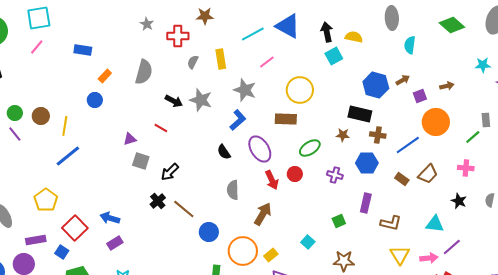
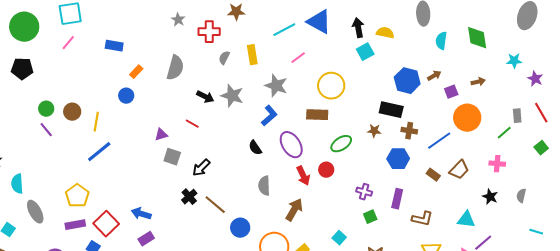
green diamond: (452, 25) -> (477, 38), moved, turned 40
purple cross: (335, 175) -> (364, 192), moved
purple rectangle: (36, 240) -> (75, 225), moved

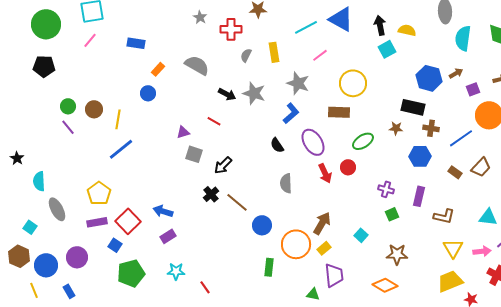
cyan semicircle: (441, 41) -> (463, 38), size x1.4
gray semicircle: (175, 68) -> (197, 65), turned -75
brown arrow: (294, 210) -> (322, 223), moved

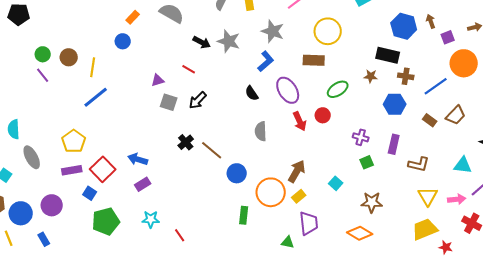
brown arrow: (456, 73) -> (431, 21), turned -80
black arrow: (223, 165) -> (198, 100), moved

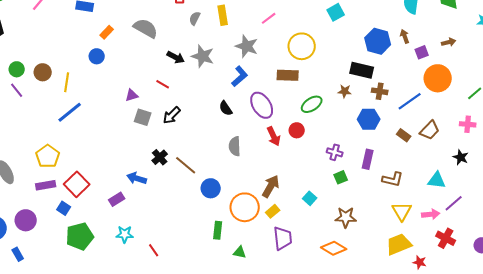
blue arrow: (138, 159) -> (137, 178), moved
green triangle: (288, 242) -> (240, 252), moved

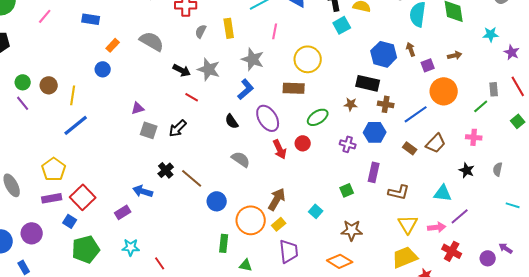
pink line: (269, 18) -> (275, 31), turned -42
red line: (163, 84) -> (192, 97), moved
gray semicircle: (235, 146) -> (241, 159), turned 126
purple cross: (335, 152) -> (348, 144), moved

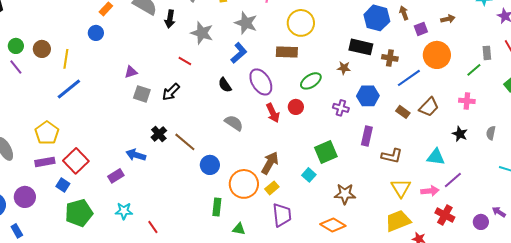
black arrow: (182, 70) -> (170, 19), moved, turned 72
brown cross: (386, 104) -> (390, 58), moved
green square: (347, 190) -> (326, 152), moved, size x1.6

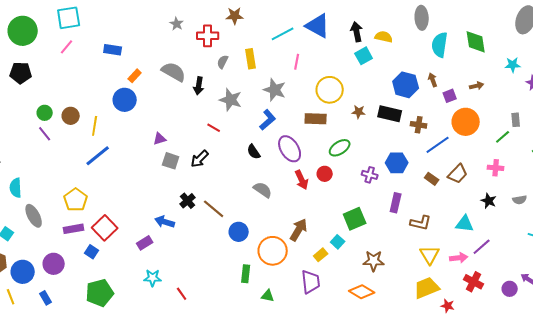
blue circle: (96, 33) -> (125, 100), size x1.5
brown star: (344, 68) -> (359, 112), moved
gray semicircle: (491, 133) -> (520, 200), turned -112
yellow rectangle: (272, 188) -> (321, 255), moved
green pentagon: (79, 213) -> (100, 293), moved

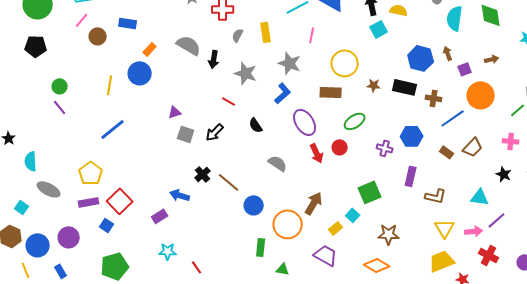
brown circle: (71, 116) -> (98, 36), moved
yellow line: (95, 126) -> (110, 85), moved
black semicircle: (254, 152) -> (256, 125), moved
gray ellipse: (34, 216) -> (49, 189), turned -35
purple trapezoid: (311, 282) -> (326, 255), turned -55

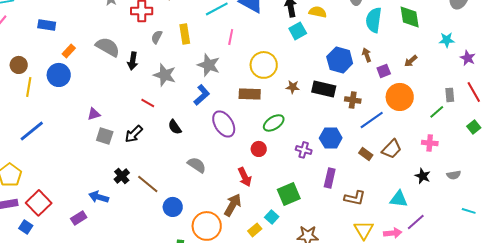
brown circle: (98, 36) -> (19, 65), moved
brown arrow: (492, 59) -> (411, 61), turned 152
red arrow: (317, 153) -> (245, 177), moved

